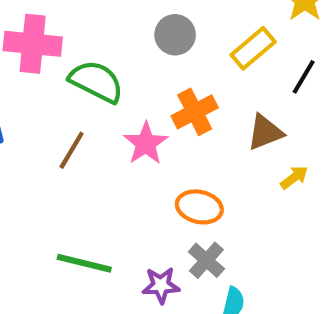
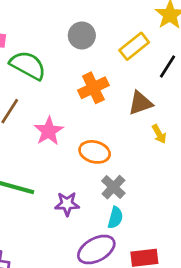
pink star: (146, 143) -> (49, 131), moved
yellow arrow: (294, 177) -> (159, 134), turned 96
gray cross: (206, 260) -> (113, 187), moved

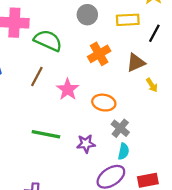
yellow rectangle: (134, 46) -> (128, 20), turned 40

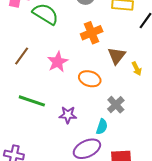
brown triangle: (136, 63) -> (117, 56), moved, turned -36
brown line: (37, 76) -> (22, 56), moved
gray cross: (120, 128) -> (116, 105), moved

